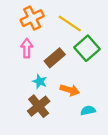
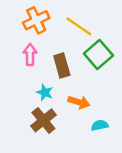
brown rectangle: (55, 58) -> (62, 66), turned -66

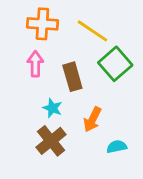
orange cross: (36, 20) -> (42, 24), turned 30
orange arrow: (79, 102) -> (92, 119), turned 100

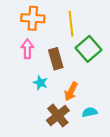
yellow line: (92, 31) -> (71, 24), turned 50
brown cross: (51, 141) -> (58, 115), moved

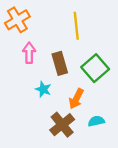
orange cross: (33, 18) -> (17, 20), moved, turned -35
green square: (88, 49) -> (95, 68), moved

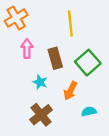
brown cross: (62, 125) -> (41, 115), moved

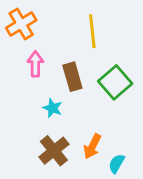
orange arrow: (70, 91) -> (92, 146), moved
cyan semicircle: (89, 111) -> (117, 164), moved, turned -48

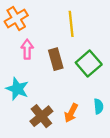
cyan star: (52, 108) -> (17, 89), moved, size x1.5
cyan semicircle: (117, 164) -> (99, 106), moved, turned 144

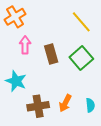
yellow line: (71, 24) -> (81, 22), moved, turned -35
cyan semicircle: (99, 106) -> (90, 105), moved
brown cross: (41, 116) -> (38, 106), turned 30

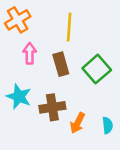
yellow line: (81, 22) -> (69, 27), moved, turned 45
brown cross: (38, 106) -> (52, 107), moved

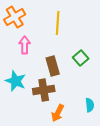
brown rectangle: (61, 64) -> (53, 66), moved
green square: (97, 69) -> (81, 58), size x0.7
orange arrow: (78, 123) -> (58, 113), moved

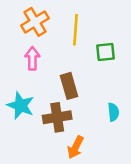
orange cross: (15, 17) -> (35, 22), moved
green square: (81, 58) -> (106, 52), moved, turned 35
cyan semicircle: (90, 105) -> (113, 112), moved

